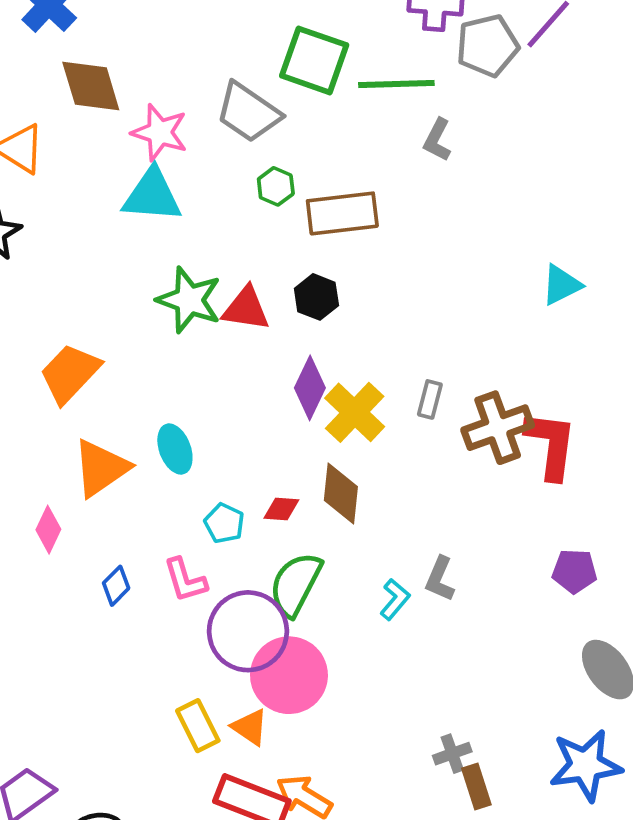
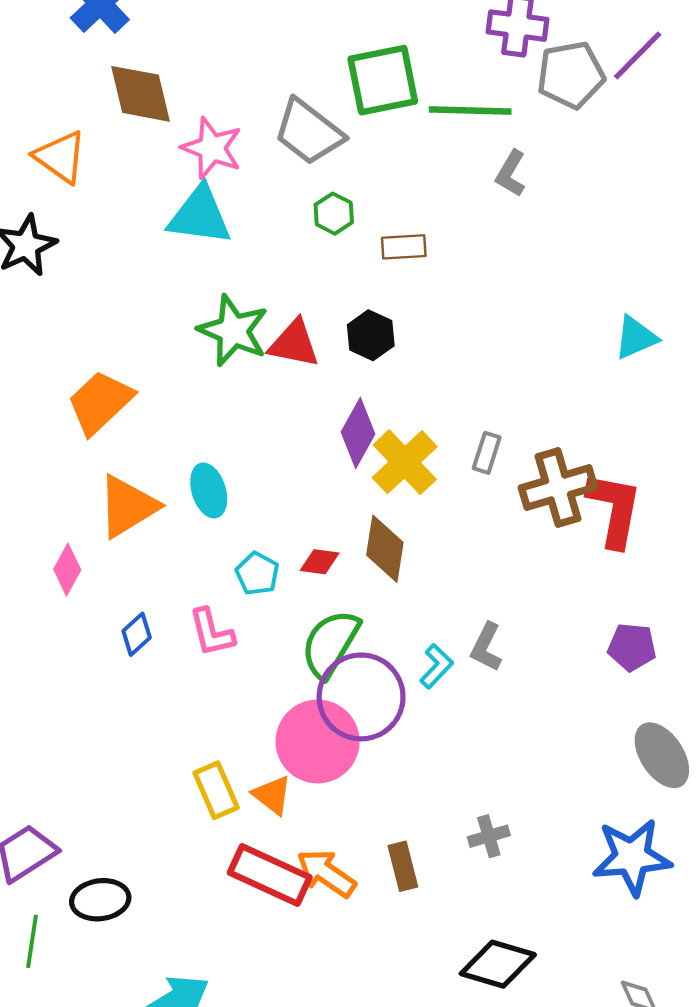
green square: (314, 60) -> (383, 80), turned -34
brown rectangle: (342, 213) -> (404, 247), size x0.6
purple circle: (248, 631) -> (361, 697), moved
brown rectangle: (476, 786) -> (403, 866), moved

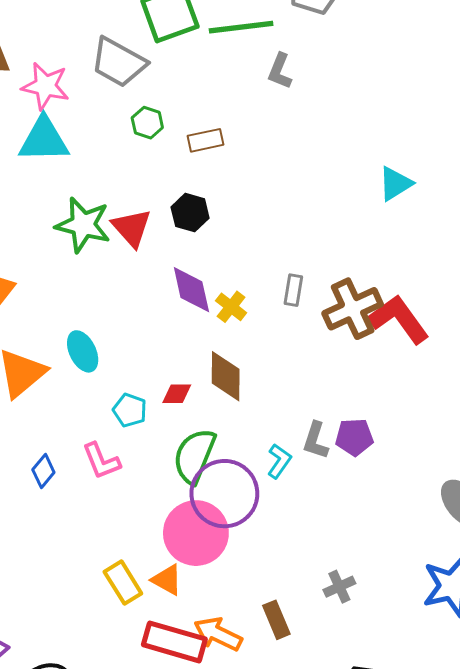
red triangle: (294, 344) -> (132, 228), turned 45
purple diamond: (358, 433) -> (191, 290), turned -33
yellow cross: (405, 462) -> (231, 307), size x0.6
red L-shape: (614, 509) -> (399, 319), turned -38
purple pentagon: (632, 647) -> (354, 437), moved

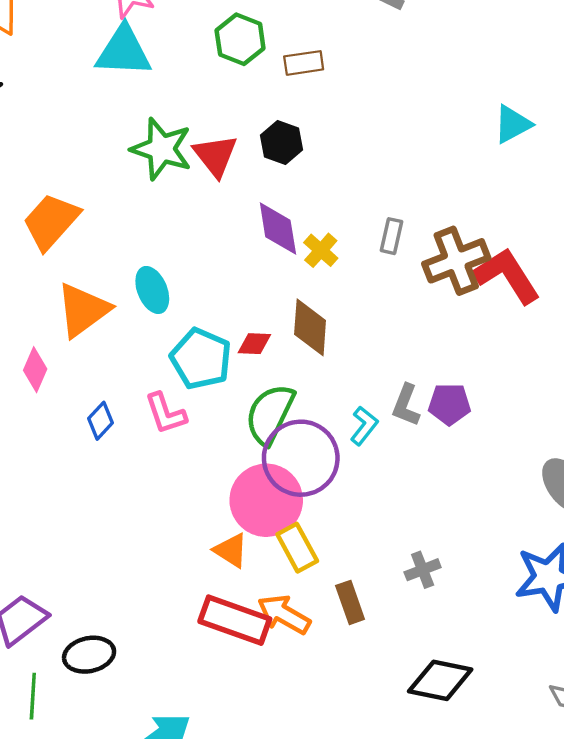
green hexagon: (147, 123) -> (240, 39), size x1.4
cyan pentagon: (130, 410) -> (201, 359), size x1.6
yellow rectangle: (123, 583) -> (297, 548), moved

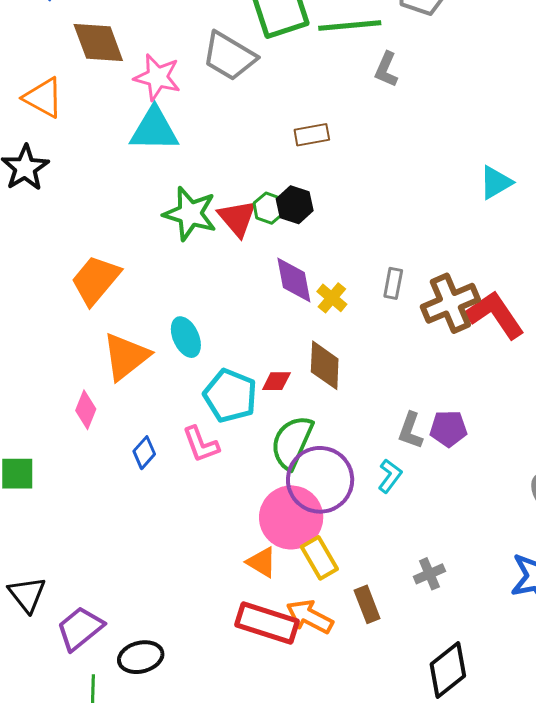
green hexagon: (240, 39) -> (269, 208), moved, size x0.7
cyan L-shape: (364, 426) -> (390, 476), moved
black diamond: (440, 680) -> (448, 670), turned -48

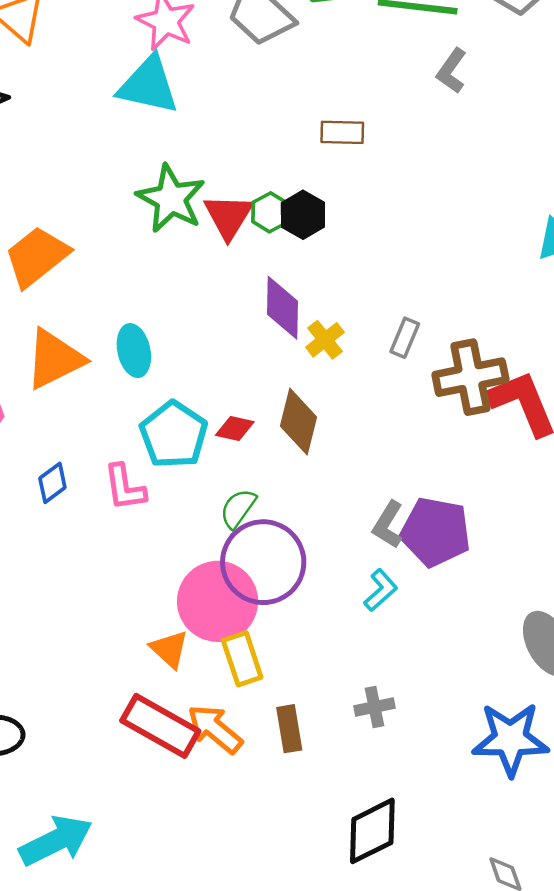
purple pentagon: (448, 429) -> (436, 532), size x1.5
green semicircle: (292, 442) -> (238, 508), size x0.6
cyan L-shape: (390, 476) -> (381, 590), moved

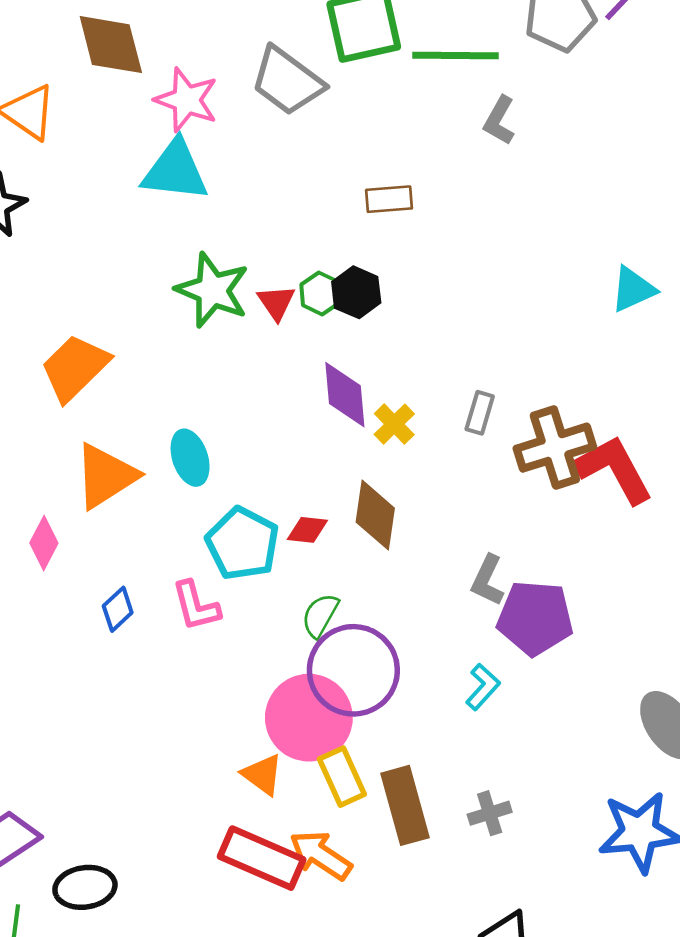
red triangle: (228, 216) -> (276, 302), size x0.7
gray L-shape: (388, 525) -> (487, 580), moved
brown rectangle: (289, 729) -> (405, 805), moved, size x1.5

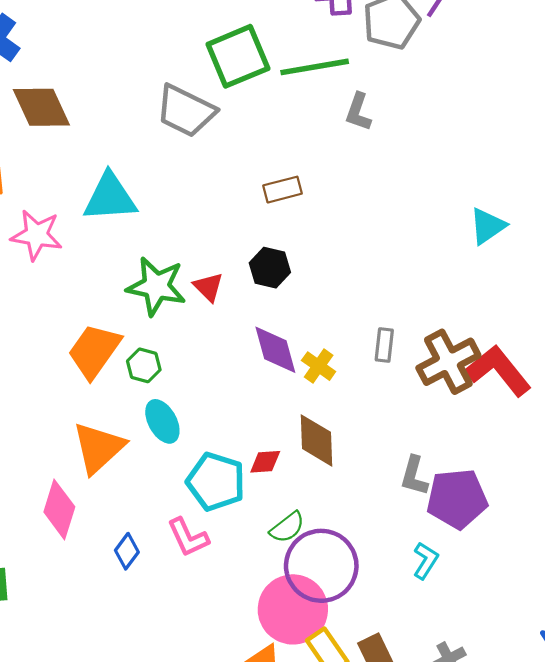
pink star: (186, 100) -> (37, 235), moved
green hexagon: (321, 293) -> (144, 365), moved
orange trapezoid: (75, 368) -> (94, 351), moved
pink diamond: (44, 543) -> (59, 509), size x1.4
green semicircle: (320, 615) -> (287, 527), turned -147

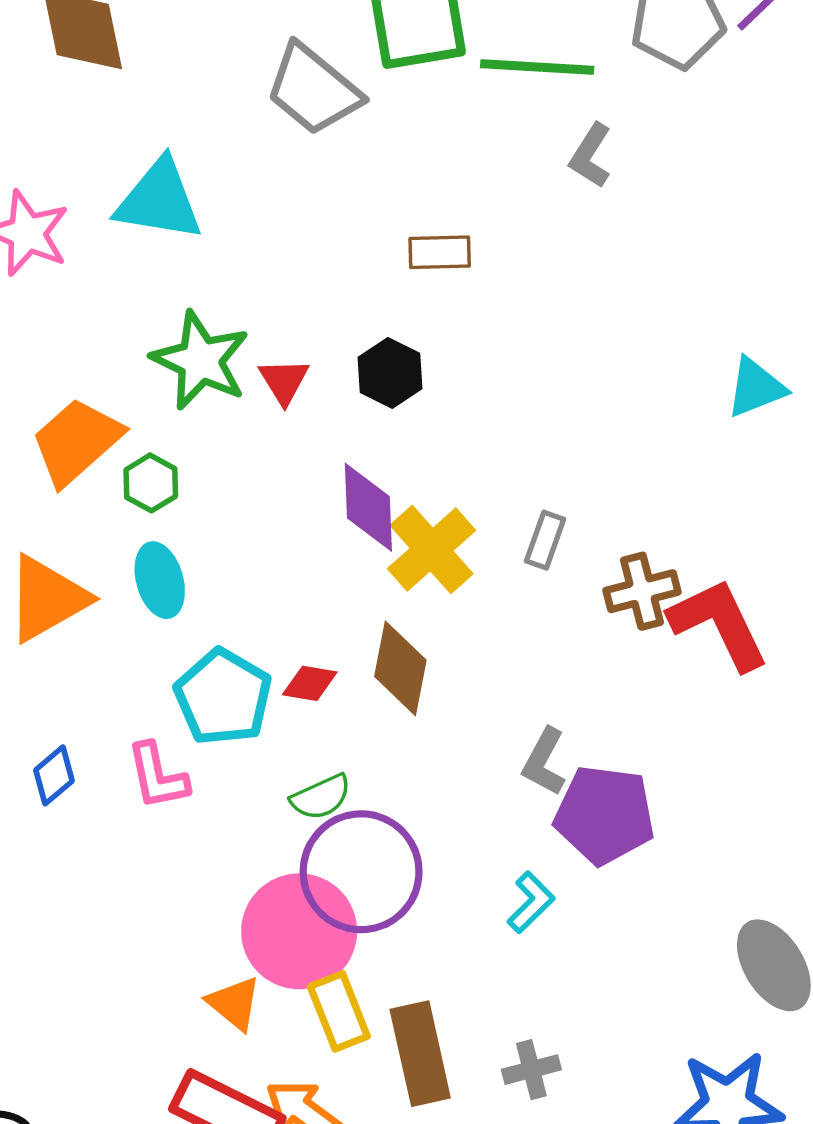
brown cross: (448, 362) -> (642, 591), size x0.7
yellow cross: (319, 366) -> (432, 549), size x1.6

